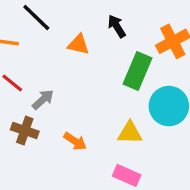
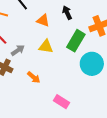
yellow triangle: (130, 133) -> (46, 46), moved

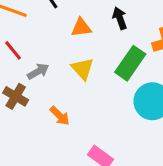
orange triangle: (43, 20) -> (81, 28), turned -32
yellow triangle: (46, 46) -> (83, 69), turned 35

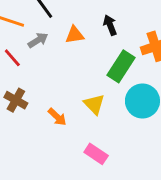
yellow triangle: (83, 69) -> (94, 104), moved
gray arrow: (38, 71) -> (38, 40), moved

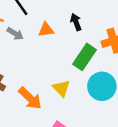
gray arrow: (38, 40) -> (15, 34), turned 63
orange arrow: (57, 117) -> (30, 98), size x1.5

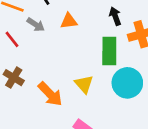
black arrow: (76, 22) -> (115, 16), moved
green rectangle: (84, 57) -> (109, 51), turned -35

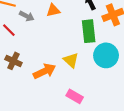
orange arrow: (50, 94) -> (44, 71), turned -65

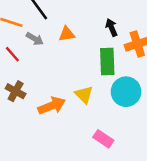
pink rectangle: (75, 96) -> (103, 139), moved

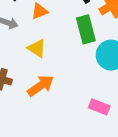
yellow triangle: (84, 95) -> (37, 48), moved

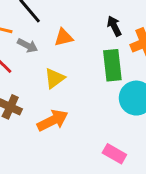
yellow triangle: (37, 48) -> (55, 78), turned 42

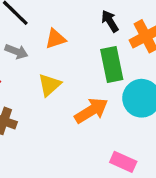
orange arrow: (53, 120) -> (91, 111), moved

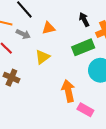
green rectangle: (112, 65) -> (83, 47), turned 75
orange arrow: (91, 111) -> (68, 91), moved, turned -75

